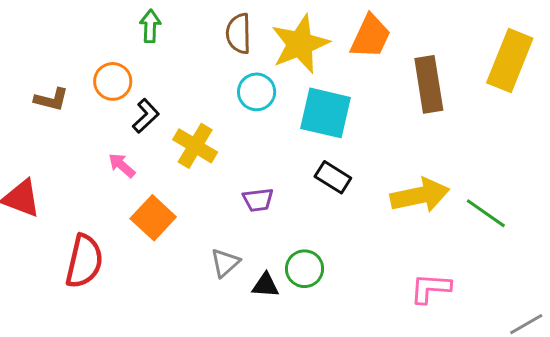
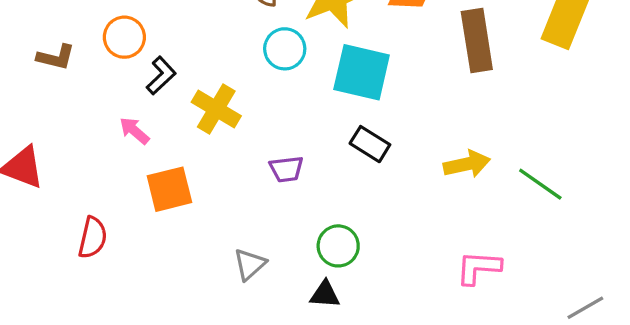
yellow arrow: (420, 195) -> (467, 164), size x0.7
orange square: (153, 218) -> (169, 189), turned 33
red semicircle: (84, 261) -> (93, 238), size x0.7
gray triangle: (225, 263) -> (250, 264), moved
black triangle: (266, 285) -> (325, 294), moved

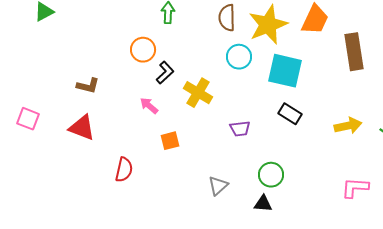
brown L-shape: (56, 57) -> (88, 86), moved
orange square: (169, 189) -> (170, 141), size x0.7

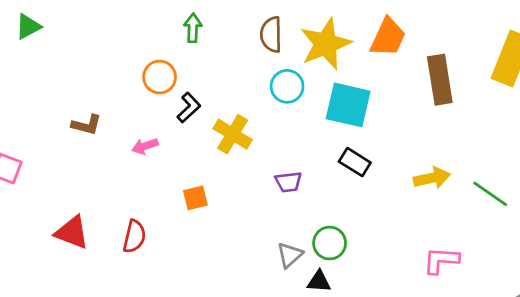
pink arrow: (149, 106) -> (145, 146), moved, turned -60
red triangle: (82, 128) -> (72, 232), moved
gray triangle: (218, 186) -> (290, 255), moved

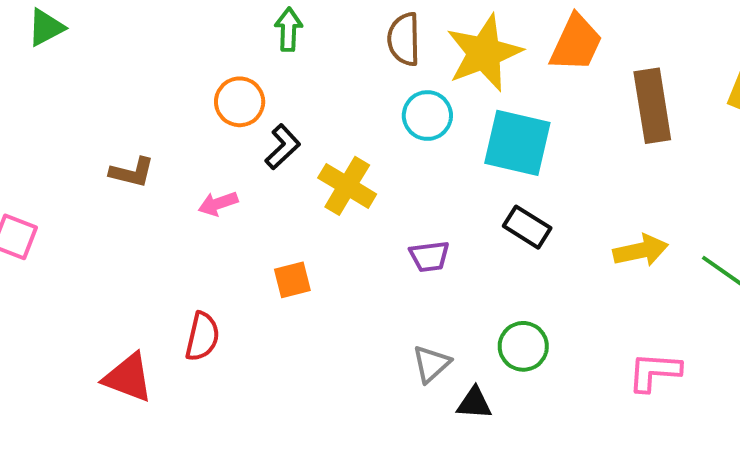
red triangle: (72, 232) -> (128, 378), moved
green circle: (330, 243) -> (523, 346), moved

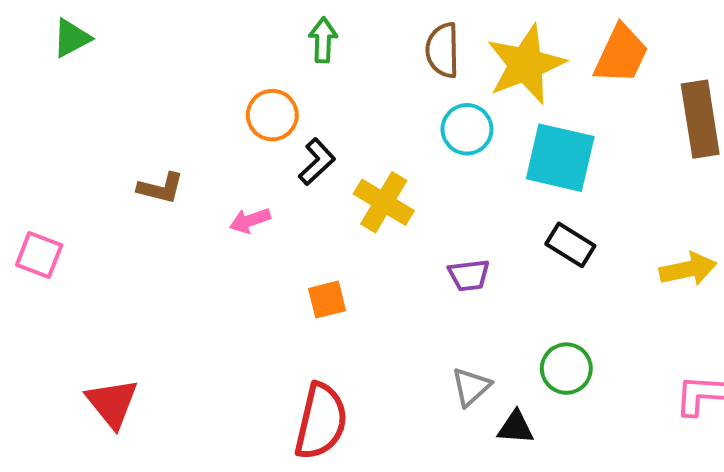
red semicircle: (202, 337) -> (321, 421), moved, size x1.5
red triangle: (128, 378) -> (112, 403), moved, turned 30

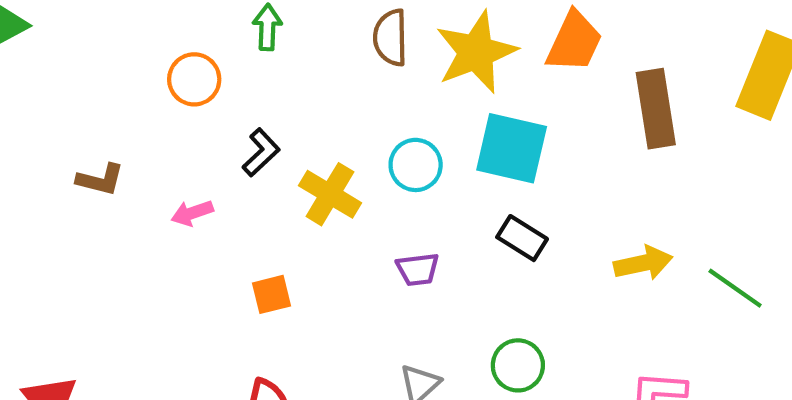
orange circle: (272, 115) -> (194, 79), moved
cyan circle: (467, 129) -> (416, 165), moved

